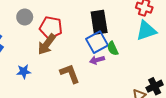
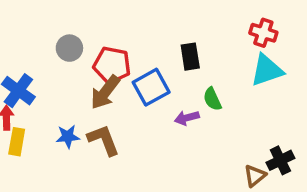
black rectangle: (99, 22) -> (190, 57), size x0.7
blue square: (97, 42) -> (151, 87), moved
brown L-shape: (70, 74) -> (103, 140), moved

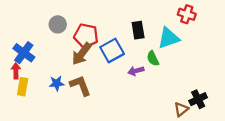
cyan triangle: (267, 70) -> (169, 38), moved

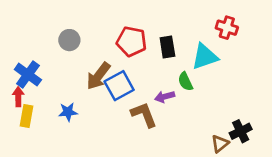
red pentagon: (86, 36) -> (132, 41), moved
blue square: (112, 50) -> (119, 86), moved
brown L-shape: (80, 86) -> (144, 115), moved

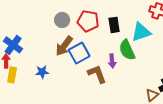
gray circle: (69, 40) -> (62, 20), moved
green semicircle: (185, 81) -> (127, 50), size x1.5
purple arrow: (165, 97) -> (112, 61), turned -80

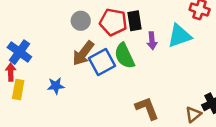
black rectangle: (114, 25) -> (134, 21), moved
green semicircle: (127, 50) -> (124, 56), moved
purple arrow: (112, 61) -> (152, 41), moved
brown L-shape: (97, 74) -> (147, 108), moved

